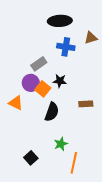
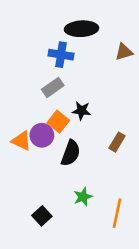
blue cross: (66, 47) -> (61, 55), moved
purple circle: (31, 83) -> (42, 135), moved
brown rectangle: (86, 104) -> (117, 142), turned -56
orange line: (74, 163) -> (117, 213), moved

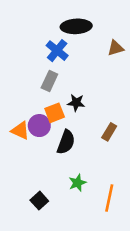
blue cross: (61, 55) -> (57, 51), turned 30
gray rectangle: (53, 87) -> (49, 81), turned -30
orange square: (58, 122) -> (55, 113), turned 30

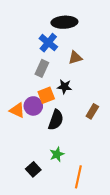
brown triangle: (116, 48) -> (75, 58), moved
green star: (77, 183) -> (57, 154), moved
orange line: (109, 198) -> (78, 177), moved

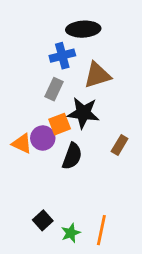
blue cross: (48, 43) -> (62, 56), turned 36
brown triangle: (75, 58) -> (97, 75), size x1.5
black star: (64, 87) -> (83, 113), size x1.6
green star: (57, 154) -> (71, 233), moved

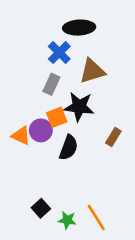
blue cross: (62, 56) -> (59, 53), turned -30
orange line: (101, 230) -> (96, 217), turned -44
green star: (71, 233) -> (67, 220), turned 30

